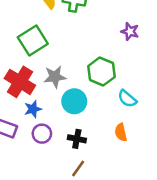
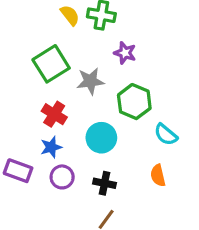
purple star: (130, 31) -> (125, 53), moved
gray star: (55, 77) -> (90, 81), moved
red cross: (20, 82) -> (54, 114), moved, size x0.7

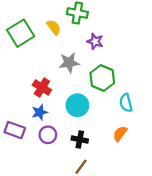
yellow semicircle: (70, 15) -> (54, 27), moved
green square: (51, 64) -> (21, 33), moved
cyan semicircle: (166, 135) -> (126, 103), turned 36
orange semicircle: (158, 175) -> (120, 134), turned 49

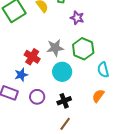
gray star: (69, 63) -> (55, 48), moved
blue star: (40, 112) -> (21, 75), moved
black cross: (80, 140) -> (64, 101), turned -32

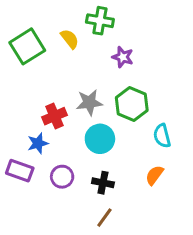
red cross: (32, 57) -> (55, 116), turned 35
black cross: (64, 101) -> (103, 183), turned 32

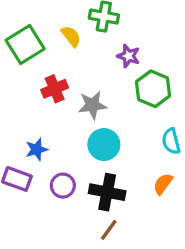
green hexagon: (132, 104) -> (153, 89), moved
red cross: (55, 116) -> (55, 89), moved
black cross: (103, 183) -> (107, 192), size x1.5

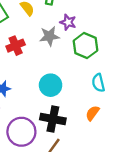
gray star: (92, 105) -> (49, 36), moved
purple circle: (63, 186) -> (21, 132), moved, size x1.6

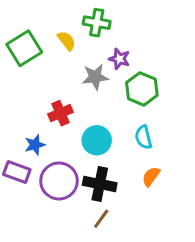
red cross: (16, 46) -> (61, 113), moved
cyan semicircle: (98, 83) -> (143, 137), moved
purple circle: (21, 132) -> (59, 181), moved

